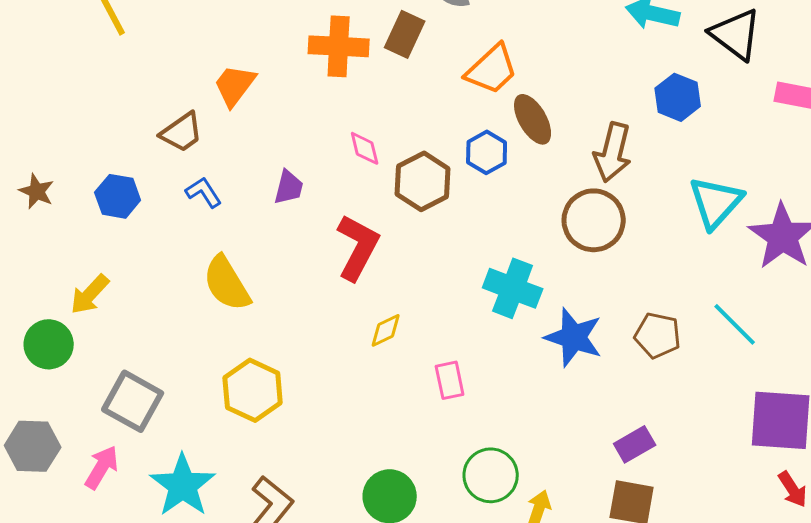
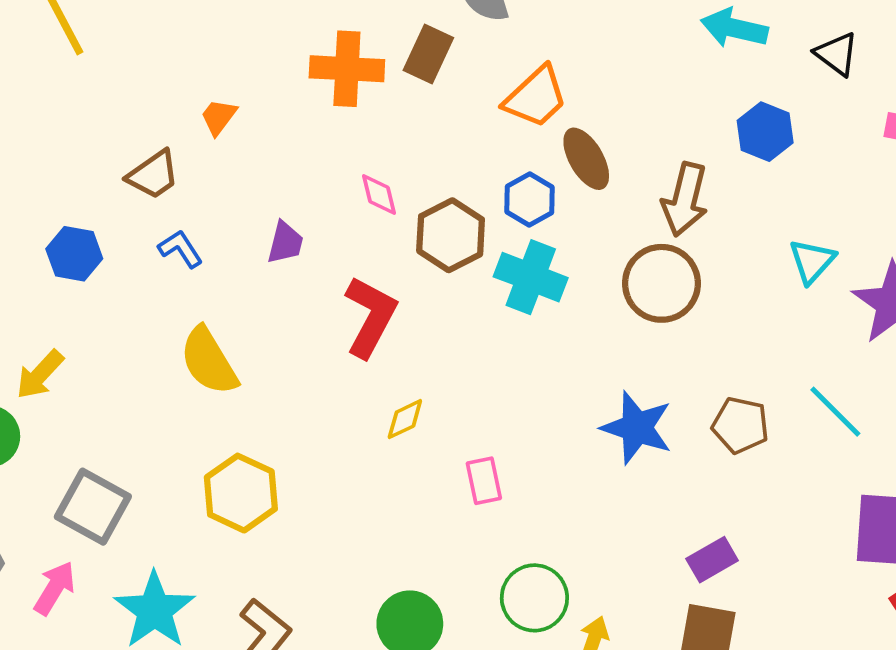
black triangle: (736, 34) -> (837, 54), size x0.7
orange trapezoid: (235, 85) -> (219, 117), size x0.7
cyan triangle: (716, 202) -> (812, 261), size x0.7
cyan cross: (513, 288) -> (531, 277), moved

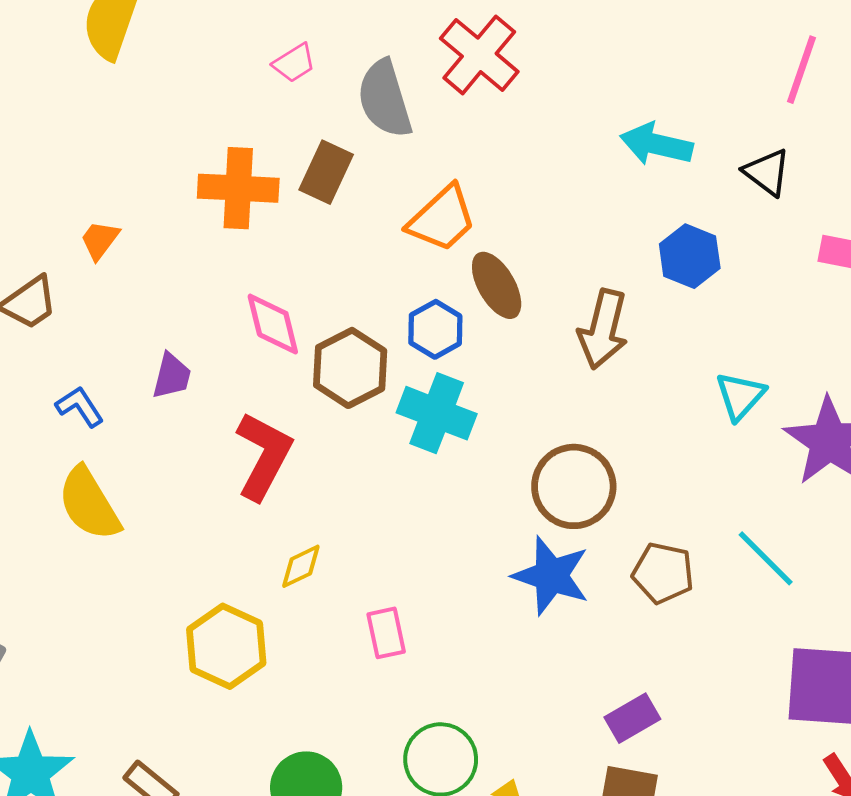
pink diamond: (379, 195) -> (273, 324), size x1.4
blue L-shape: (180, 249) -> (80, 407), moved
brown circle: (661, 283) -> (574, 486), moved
yellow hexagon: (241, 493) -> (226, 646), moved

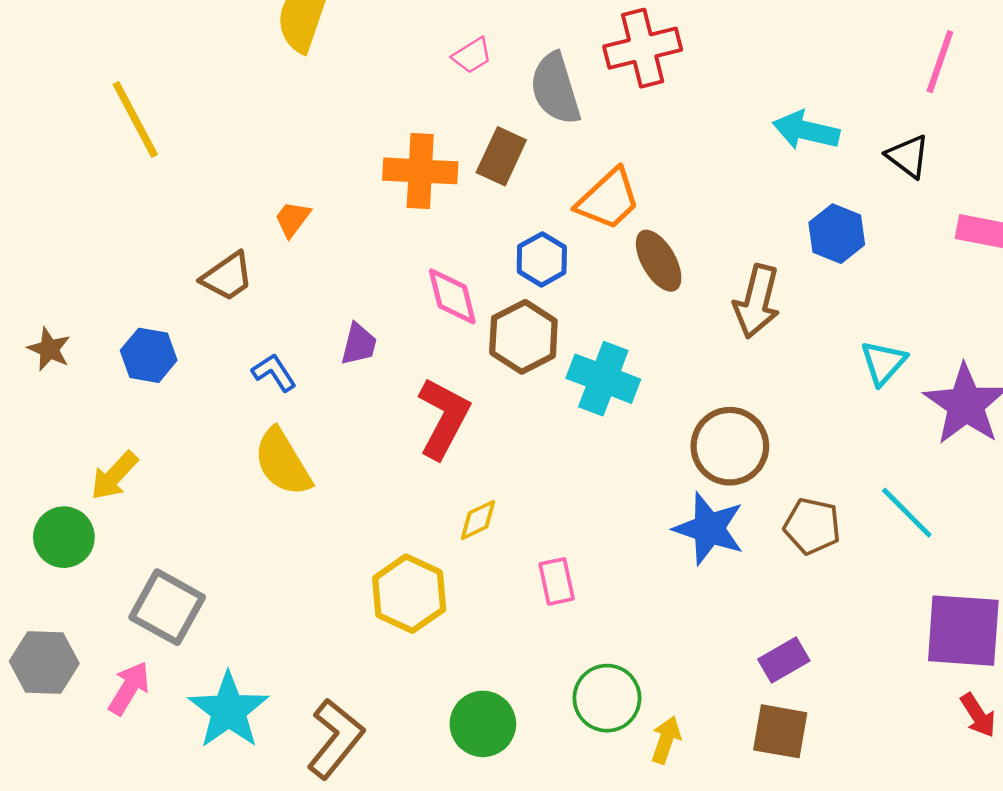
red cross: (479, 55) -> (643, 48), turned 36
blue hexagon: (435, 329) -> (542, 259), moved

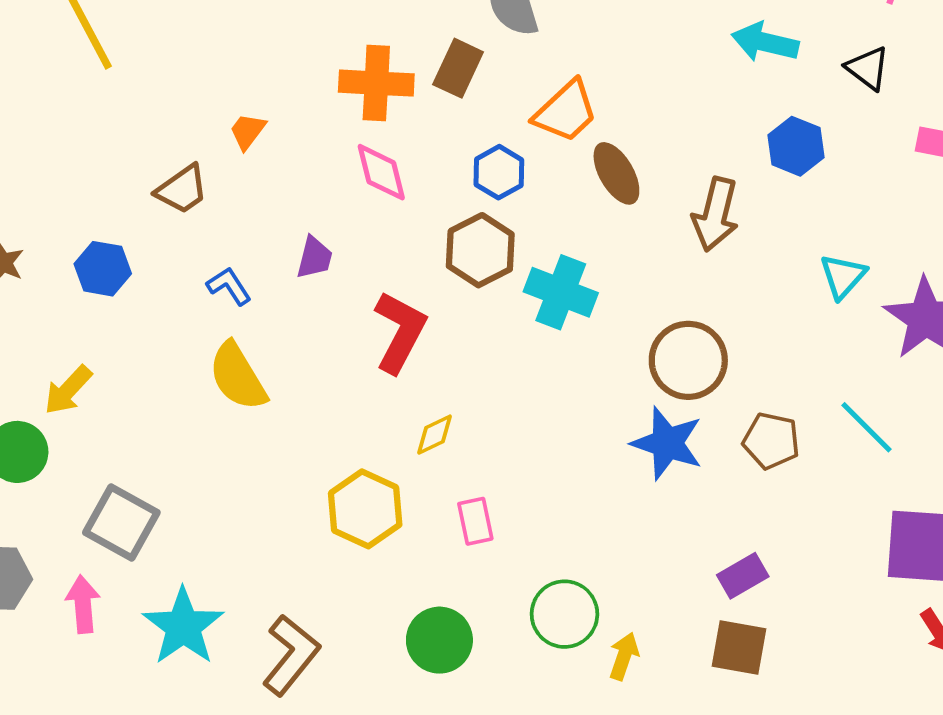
pink diamond: (452, 296) -> (381, 172), moved
pink rectangle: (557, 581) -> (475, 521), moved
pink arrow: (129, 688) -> (83, 604), turned -36

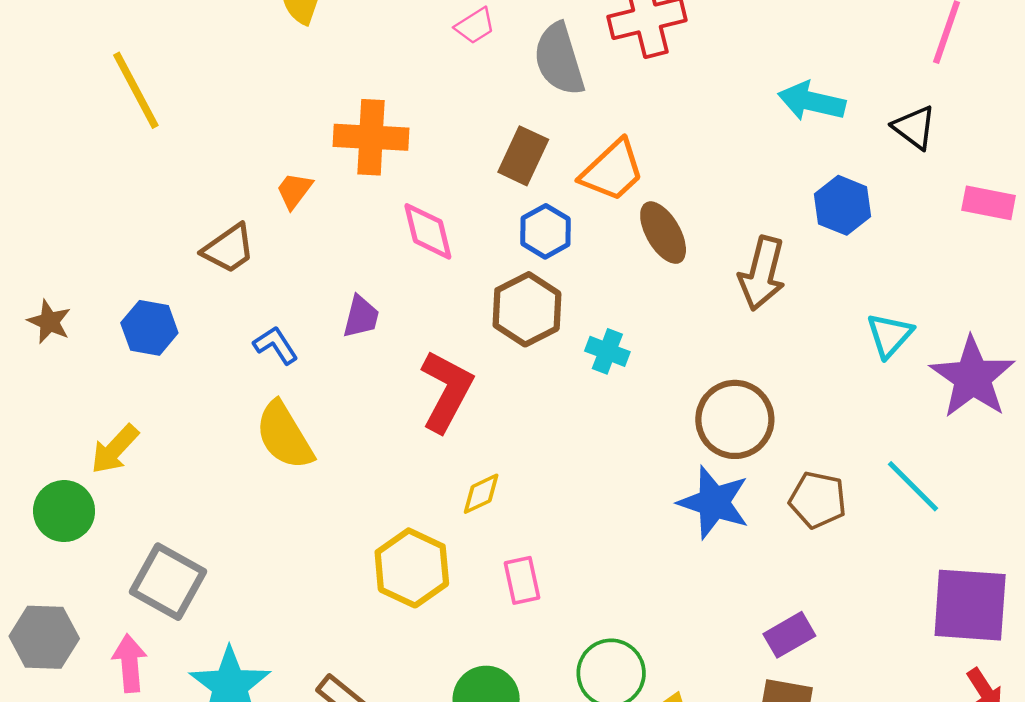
brown rectangle: (458, 68) -> (523, 156), moved
orange cross: (376, 83) -> (371, 137), moved
cyan cross: (561, 292) -> (607, 351), size x0.6

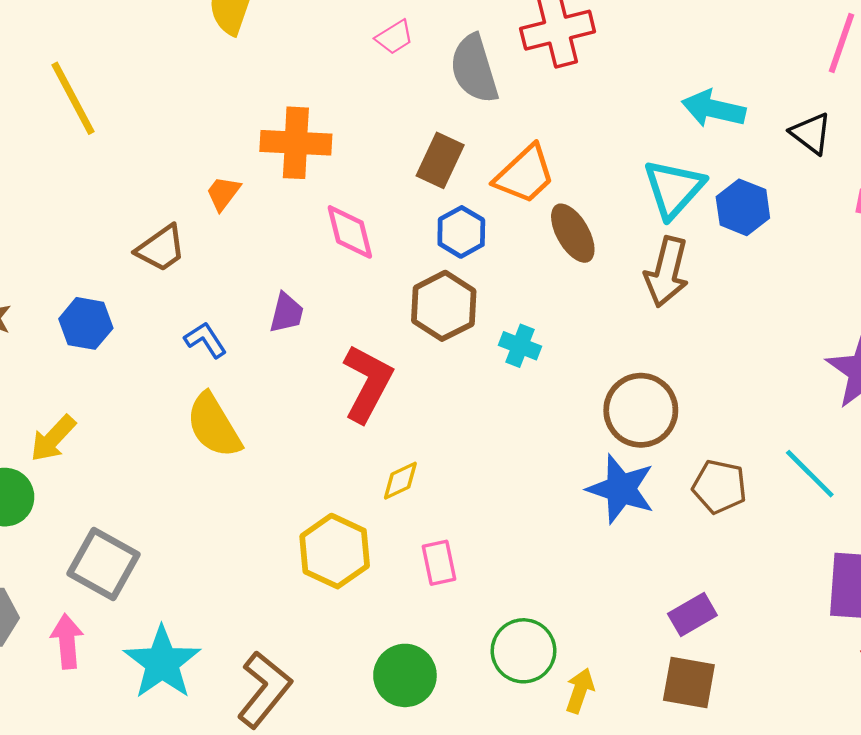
cyan triangle: (890, 335) -> (674, 189), moved, size x1.4

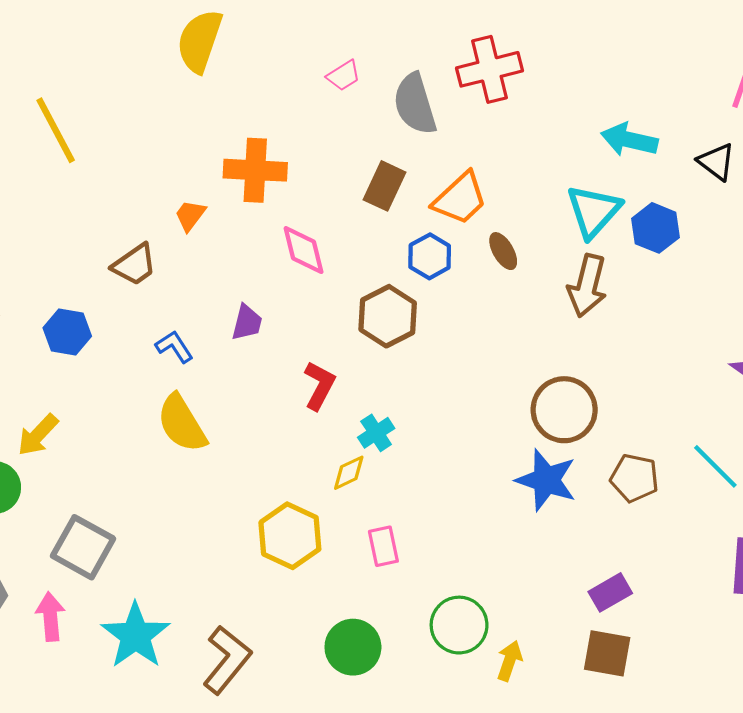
blue hexagon: (461, 232) -> (430, 256), moved
brown ellipse: (573, 233) -> (503, 251), size x0.7
cyan cross: (520, 346) -> (376, 433), moved, turned 36
red L-shape: (367, 383) -> (319, 386), size x0.7

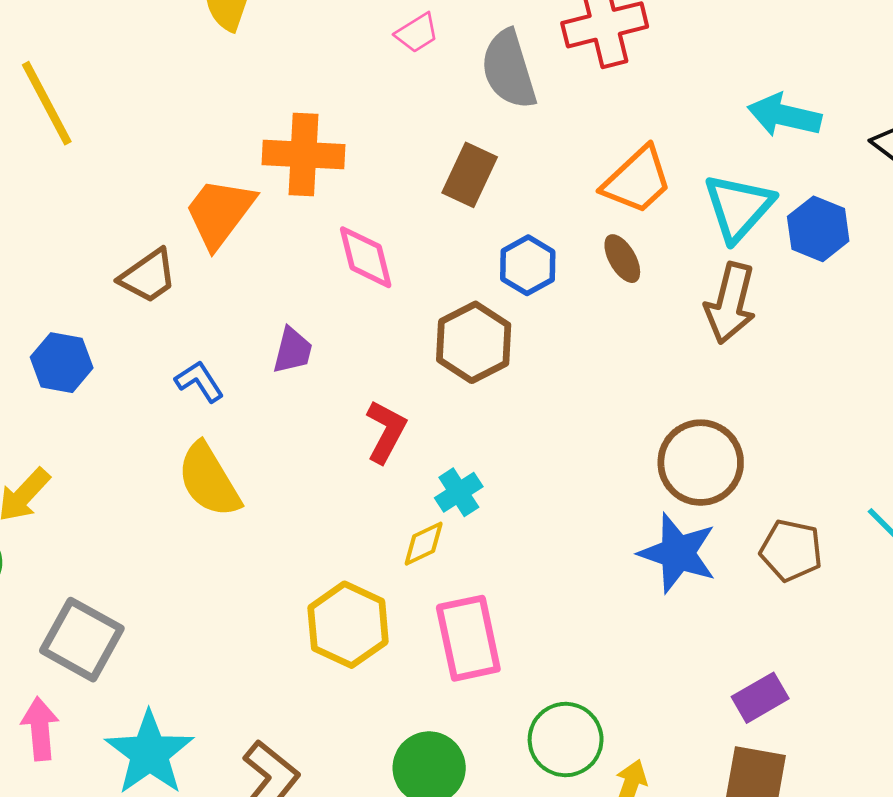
orange trapezoid: (460, 199) -> (637, 180), moved
orange trapezoid: (190, 215) -> (220, 213), size x1.8
pink rectangle: (383, 546) -> (468, 638), size x1.6

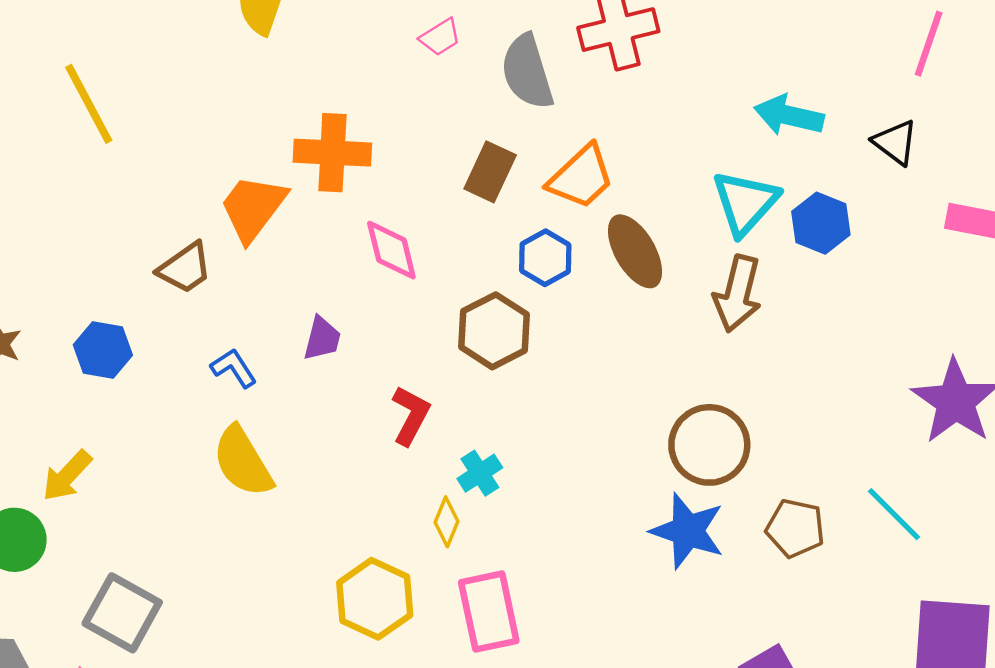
orange trapezoid: (637, 180) -> (581, 177), moved
brown ellipse: (622, 259) -> (635, 251), size x1.6
yellow diamond: (424, 544) -> (447, 522), turned -42

